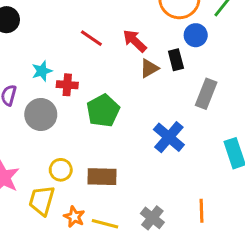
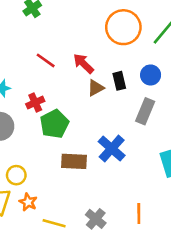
blue circle: (196, 35) -> (151, 75), moved
red cross: (67, 85) -> (35, 103), moved, turned -30
brown rectangle: (102, 177) -> (74, 161), moved
orange star: (74, 217) -> (28, 202), moved

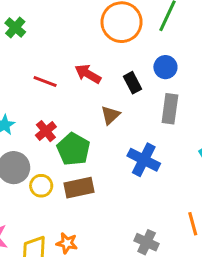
brown triangle: (96, 88) -> (110, 115), moved
brown rectangle: (74, 161) -> (79, 188), moved
yellow circle: (16, 175) -> (41, 186), moved

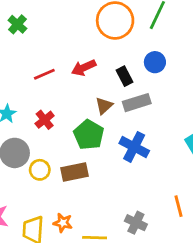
red arrow: (88, 74) -> (84, 68), turned -55
red line: (45, 81) -> (44, 74), turned -45
gray rectangle: (170, 109) -> (137, 103), moved, turned 64
green pentagon: (73, 149) -> (89, 135), moved

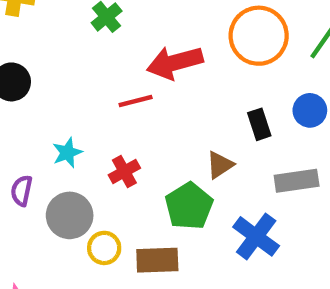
red arrow: (84, 68) -> (175, 63), moved, size x1.4
gray rectangle: (137, 103) -> (297, 181), moved

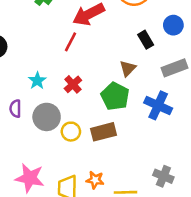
red line: (136, 101) -> (70, 42), turned -36

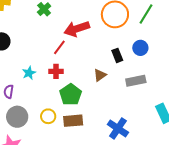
red cross: (73, 84) -> (56, 71), moved, turned 32
green pentagon: (115, 96) -> (71, 95), moved
blue cross: (158, 105) -> (118, 128), moved
gray circle: (47, 117) -> (17, 117), moved

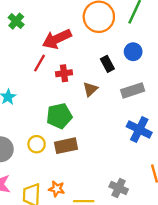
red cross: (56, 71) -> (64, 73), moved
green pentagon: (71, 95) -> (59, 116), turned 30
blue cross: (118, 128) -> (139, 130), moved

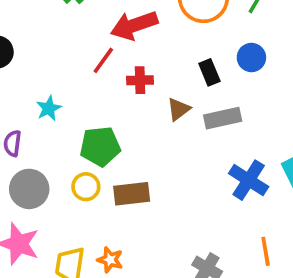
gray rectangle: (133, 90) -> (223, 118), moved
green pentagon: (59, 116) -> (100, 146), moved

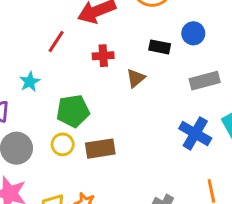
red line: (103, 60) -> (56, 42), moved
black rectangle: (209, 72) -> (160, 47), turned -54
gray rectangle: (223, 118) -> (205, 81), moved

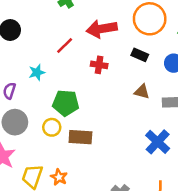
black rectangle: (160, 47) -> (140, 55), moved
brown triangle: (136, 78) -> (142, 92), moved, turned 42

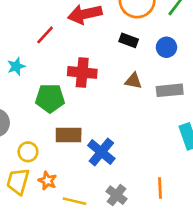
red cross: (99, 65) -> (82, 72), moved, size x1.5
yellow circle: (52, 127) -> (28, 152), moved
blue cross: (158, 142) -> (101, 152), moved

